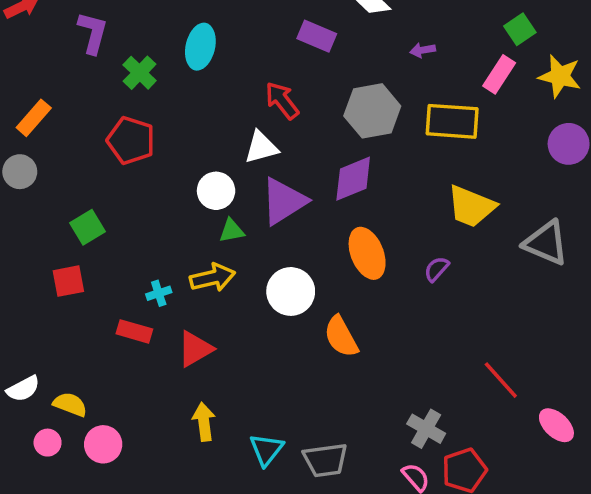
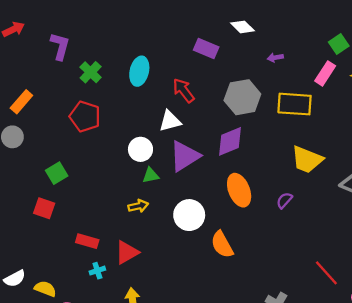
cyan ellipse: (200, 47) -> (139, 71), moved
yellow arrow: (213, 278) -> (138, 206), size x0.7
red square: (68, 281) -> (44, 208), turned 30
cyan cross: (159, 293) -> (97, 271), moved

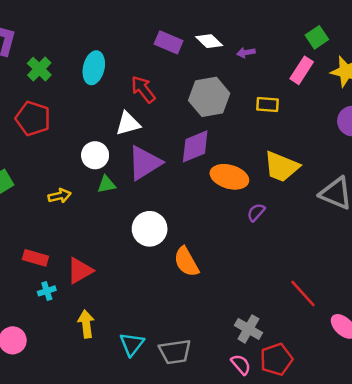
white diamond: (242, 27) -> (209, 41), moved
yellow rectangle: (295, 104) -> (267, 105), size x0.6
orange ellipse: (239, 190) -> (229, 177), moved, turned -52
yellow arrow: (138, 206) -> (60, 196), moved

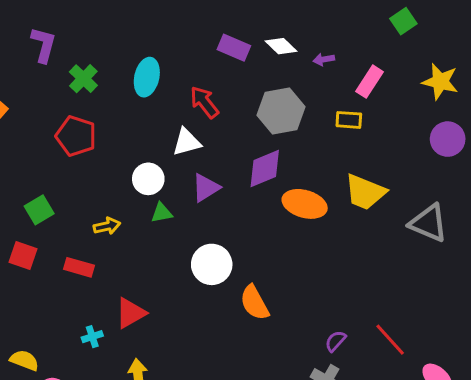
green square: (317, 37) -> (403, 21), moved
pink rectangle: (302, 70) -> (369, 82), moved
purple triangle: (144, 163) -> (206, 188), size x0.7
purple semicircle: (256, 212) -> (336, 341), moved
red rectangle: (35, 258) -> (79, 267), moved

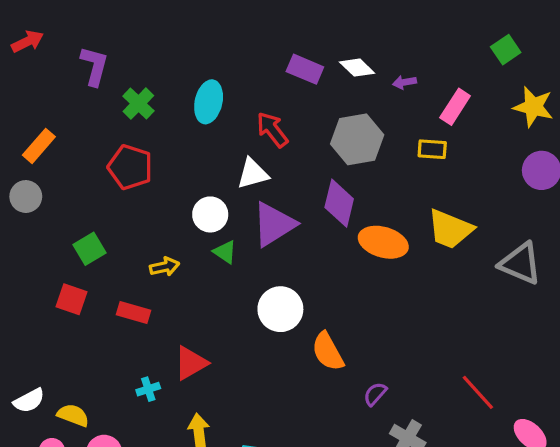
green square: (403, 21) -> (506, 50), moved
purple diamond: (265, 169) -> (339, 203), turned -54
purple triangle: (206, 188) -> (274, 224), size x1.4
green triangle: (162, 213) -> (225, 252), turned 45
purple semicircle: (336, 341) -> (375, 394), moved

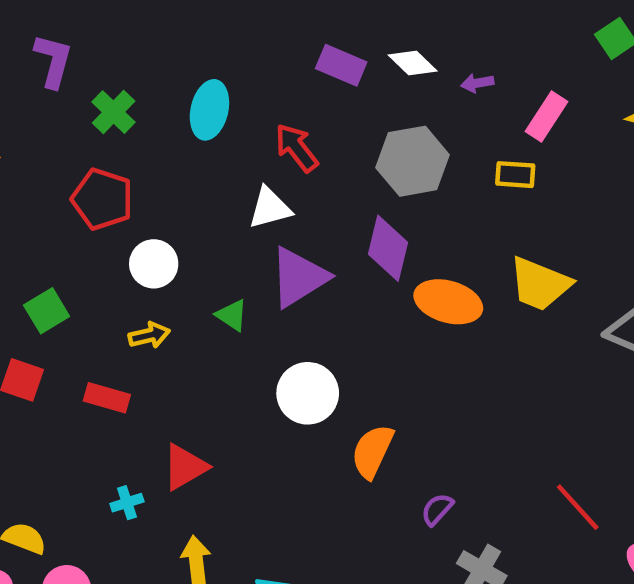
white circle: (210, 214) -> (154, 264), moved
orange semicircle: (328, 352) -> (372, 451), turned 54

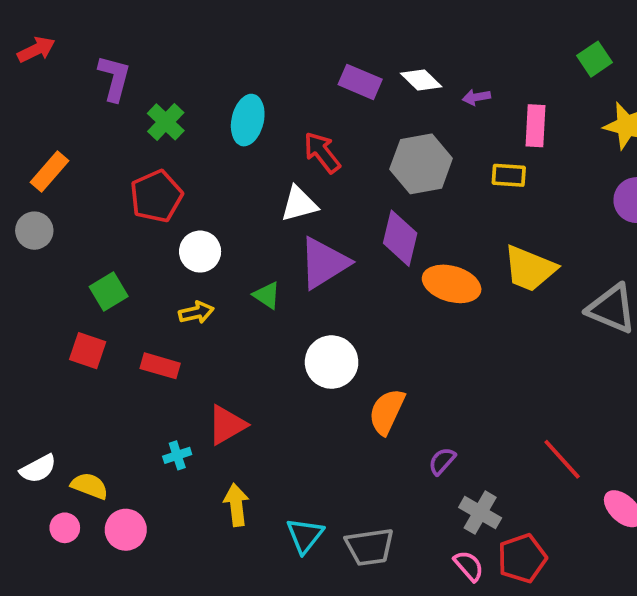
pink rectangle: (546, 117) -> (535, 126), turned -30
red pentagon: (102, 199) -> (156, 196), turned 30

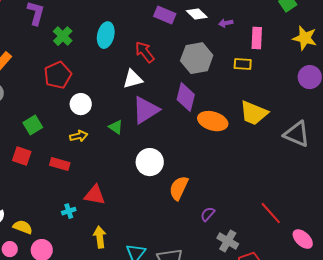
red triangle: (227, 425) -> (95, 195), turned 40

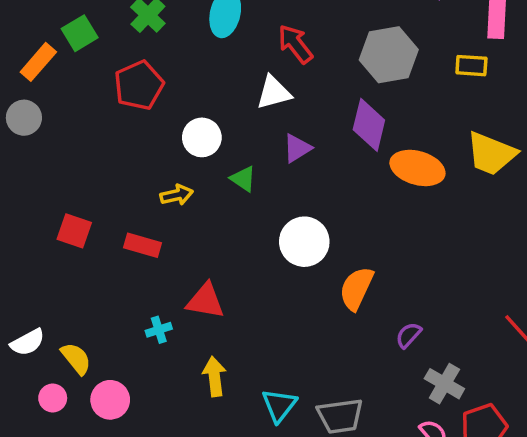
white circle: (81, 104) -> (202, 137), moved
purple triangle: (146, 110) -> (297, 148), size x0.6
green square: (33, 125) -> (80, 33), moved
yellow semicircle: (23, 227) -> (76, 358), turned 30

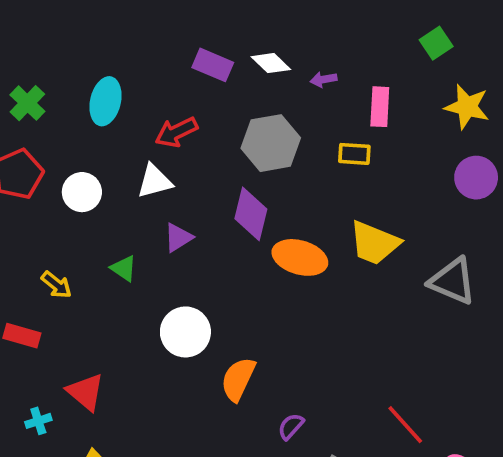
red arrow: (295, 44) -> (176, 132), turned -78
white circle: (202, 137) -> (82, 192), moved
yellow arrow: (177, 195) -> (56, 285), turned 52
red triangle: (205, 301) -> (86, 392), turned 30

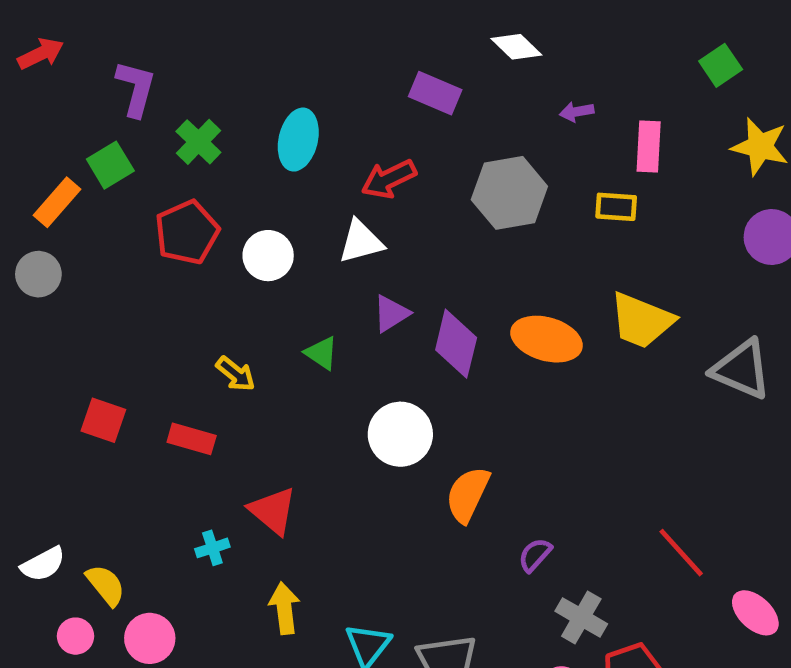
white diamond: (271, 63) -> (516, 47), moved
purple diamond: (251, 214) -> (456, 344), moved

